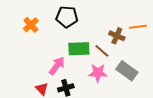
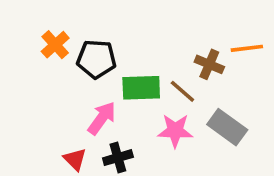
black pentagon: (67, 17) -> (96, 59), moved

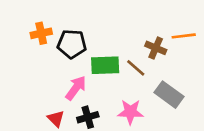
orange cross: (55, 45) -> (41, 33), turned 30
pink star: (175, 131) -> (130, 112), moved

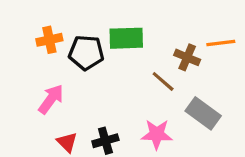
green rectangle: (105, 65) -> (126, 38), moved
pink arrow: (76, 88) -> (51, 99), moved

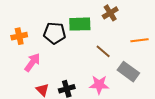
orange cross: (49, 40) -> (19, 36), moved
orange line: (221, 43) -> (140, 40), moved
brown cross: (187, 57) -> (110, 13), moved, turned 35

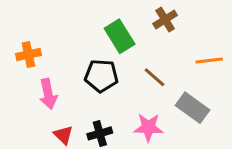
green rectangle: (80, 24) -> (120, 36), turned 60
black pentagon: (55, 33) -> (101, 76), moved
pink arrow: (32, 62) -> (48, 94), turned 132

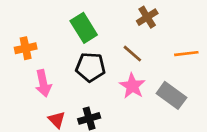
green rectangle: (120, 36) -> (84, 28), moved
brown line: (154, 77) -> (132, 54), moved
pink star: (148, 127) -> (132, 86), moved, turned 30

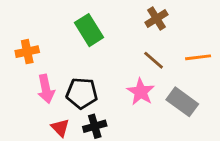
brown line: (132, 54) -> (154, 60), moved
black pentagon: (90, 67) -> (82, 93), moved

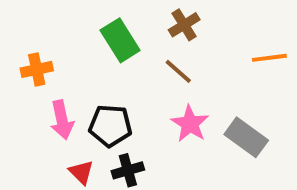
brown cross: (156, 19) -> (184, 25), moved
orange line: (198, 57) -> (269, 58), moved
brown line: (154, 60) -> (178, 71), moved

